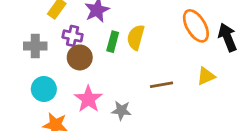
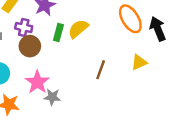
yellow semicircle: (136, 37) -> (78, 29), turned 35
brown line: (162, 85) -> (101, 70), turned -60
gray star: (121, 111) -> (52, 97), moved

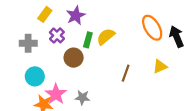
purple cross: (24, 27) -> (57, 35), turned 32
brown circle: (30, 46) -> (74, 58), moved
pink star: (37, 82) -> (56, 94), moved

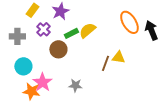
green rectangle: (88, 40) -> (71, 33), turned 48
yellow triangle: (160, 66) -> (118, 57), moved, turned 32
gray star: (82, 97) -> (75, 85), moved

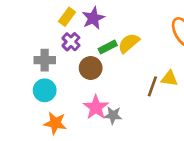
yellow rectangle: (32, 10) -> (67, 17), moved
gray cross: (17, 36) -> (45, 60), moved
pink star: (42, 82) -> (96, 107), moved

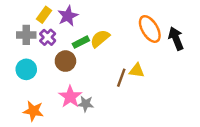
gray cross: (45, 60) -> (26, 35), moved
cyan circle: (45, 90) -> (26, 69), moved

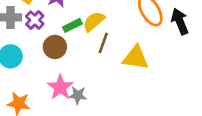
yellow triangle: (137, 71) -> (136, 58), size x1.5
brown line: (121, 78) -> (103, 43), moved

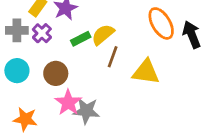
brown circle: (55, 47) -> (56, 73), moved
gray star: (78, 95) -> (86, 111), size x1.4

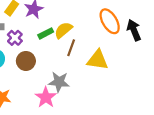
purple cross: (42, 33) -> (15, 38), moved
pink star: (68, 103) -> (46, 97), moved
gray star: (86, 111) -> (59, 82), moved

